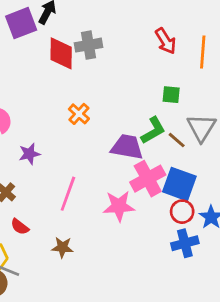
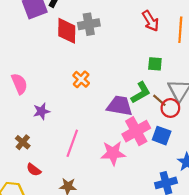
blue square: (179, 184) -> (162, 136), size x0.7
red circle: (182, 212) -> (170, 108), moved

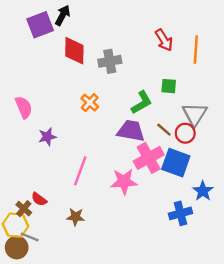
gray cross: (89, 24) -> (110, 61), moved
green L-shape: (141, 93) -> (142, 103), moved
brown line: (159, 100) -> (164, 130), moved
blue square: (162, 136) -> (176, 163), size x1.4
brown cross: (23, 142) -> (24, 209), moved

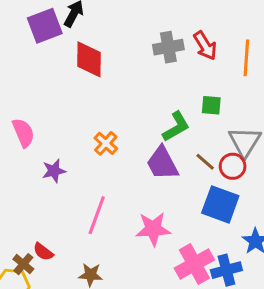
gray cross: (110, 61) -> (168, 47), moved
orange cross: (90, 103) -> (106, 143), moved
purple trapezoid: (131, 131) -> (162, 163), turned -128
pink cross: (149, 158) -> (194, 264), moved

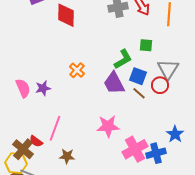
pink semicircle: (23, 133) -> (23, 88), moved
brown line: (205, 162) -> (139, 93), moved
blue square: (220, 204) -> (138, 76), moved, size x0.7
pink line: (97, 215) -> (55, 128), moved
brown cross: (23, 264) -> (23, 149), size x1.5

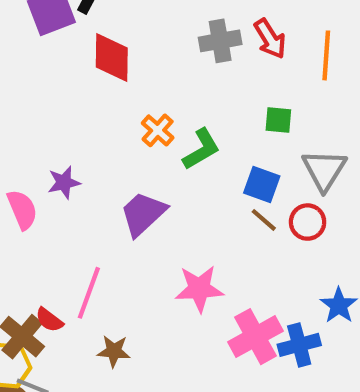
green L-shape: (123, 59) -> (201, 149), moved
orange cross: (77, 70) -> (158, 130), moved
purple trapezoid: (114, 83) -> (143, 214), moved, turned 75
red circle: (160, 85) -> (308, 222), moved
purple star: (43, 88) -> (64, 182), moved

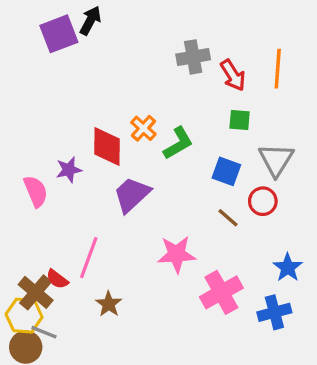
red arrow: (270, 39) -> (233, 75), moved
red diamond: (112, 58) -> (107, 147), moved
brown line: (264, 220) -> (228, 218), moved
blue cross: (299, 345) -> (274, 312), moved
brown star: (114, 351) -> (109, 304), turned 30

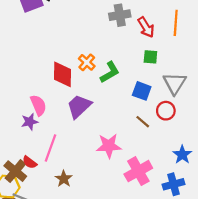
purple star: (69, 170) -> (30, 122), moved
pink semicircle: (36, 191) -> (38, 105), moved

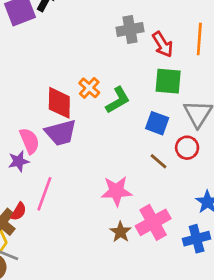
green square: (150, 57) -> (168, 81), size x1.5
purple trapezoid: (79, 106) -> (61, 133), moved, turned -152
red semicircle: (30, 162) -> (19, 212), turned -96
brown star: (64, 179) -> (120, 232), moved

